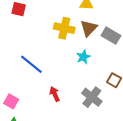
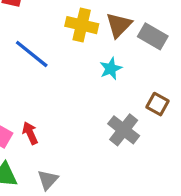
blue line: (31, 64) -> (32, 54), moved
red arrow: (55, 94) -> (30, 133), moved

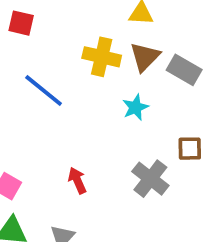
brown square: (157, 104) -> (190, 149), turned -30
red arrow: (30, 133) -> (77, 180), moved

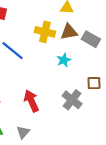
brown triangle: (145, 57) -> (69, 32), turned 36
red arrow: (77, 180) -> (31, 101), size x1.5

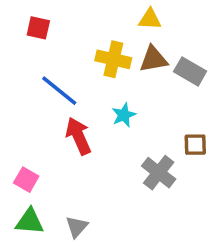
cyan star: (64, 60) -> (124, 115), moved
red arrow: (31, 101) -> (78, 136), moved

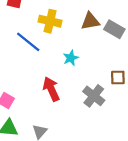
yellow cross: (113, 59) -> (50, 21), moved
red arrow: (78, 136) -> (51, 89), moved

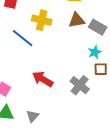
cyan star: (71, 58) -> (95, 52), moved
red arrow: (51, 89) -> (43, 79), turned -35

